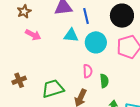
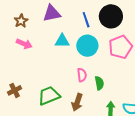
brown star: (24, 11) -> (21, 21), moved
blue line: (86, 16) -> (86, 20), moved

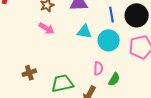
green semicircle: (99, 83) -> (114, 79), turned 32

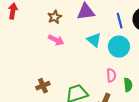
cyan triangle: (84, 32) -> (94, 40), turned 35
green semicircle: (114, 79) -> (128, 85), turned -32

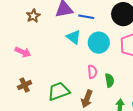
blue line: (120, 21) -> (86, 17), moved, turned -63
pink arrow: (56, 40) -> (23, 52), moved

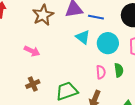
brown star: (33, 16) -> (43, 15), size x1.5
green semicircle: (109, 80) -> (119, 70), moved

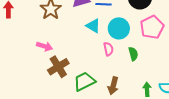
pink semicircle: (101, 72) -> (108, 49), moved
brown cross: (33, 84) -> (58, 67), moved, size x1.5

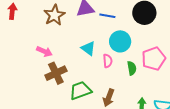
cyan triangle: (93, 26) -> (88, 48), moved
pink pentagon: (152, 27) -> (154, 59), moved

